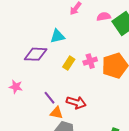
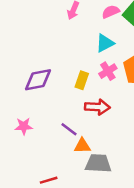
cyan triangle: (57, 36) -> (105, 43), moved
red arrow: (76, 103) -> (97, 107), moved

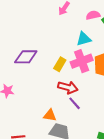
pink cross: (108, 71) -> (82, 61), size x1.5
purple line: (69, 129) -> (75, 103), moved

